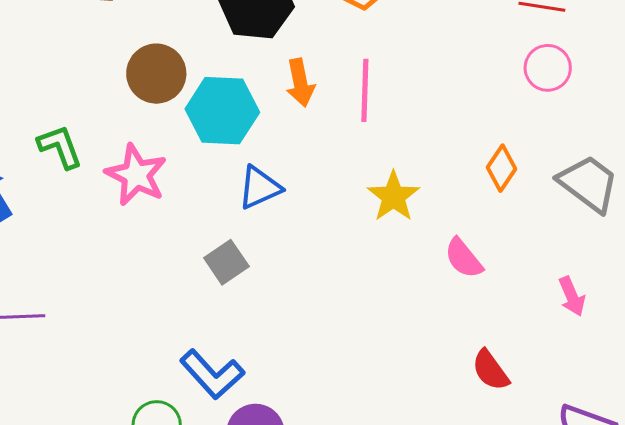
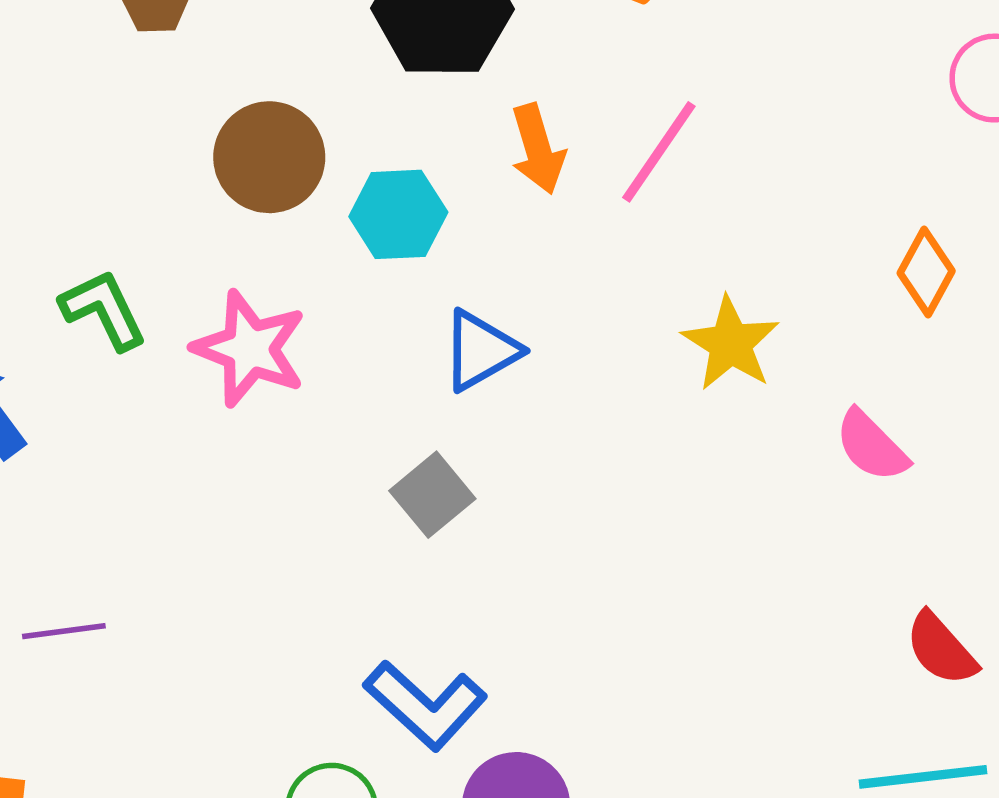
pink line: (365, 90) -> (659, 152), turned 38
cyan hexagon: (222, 111) -> (398, 214), size x0.7

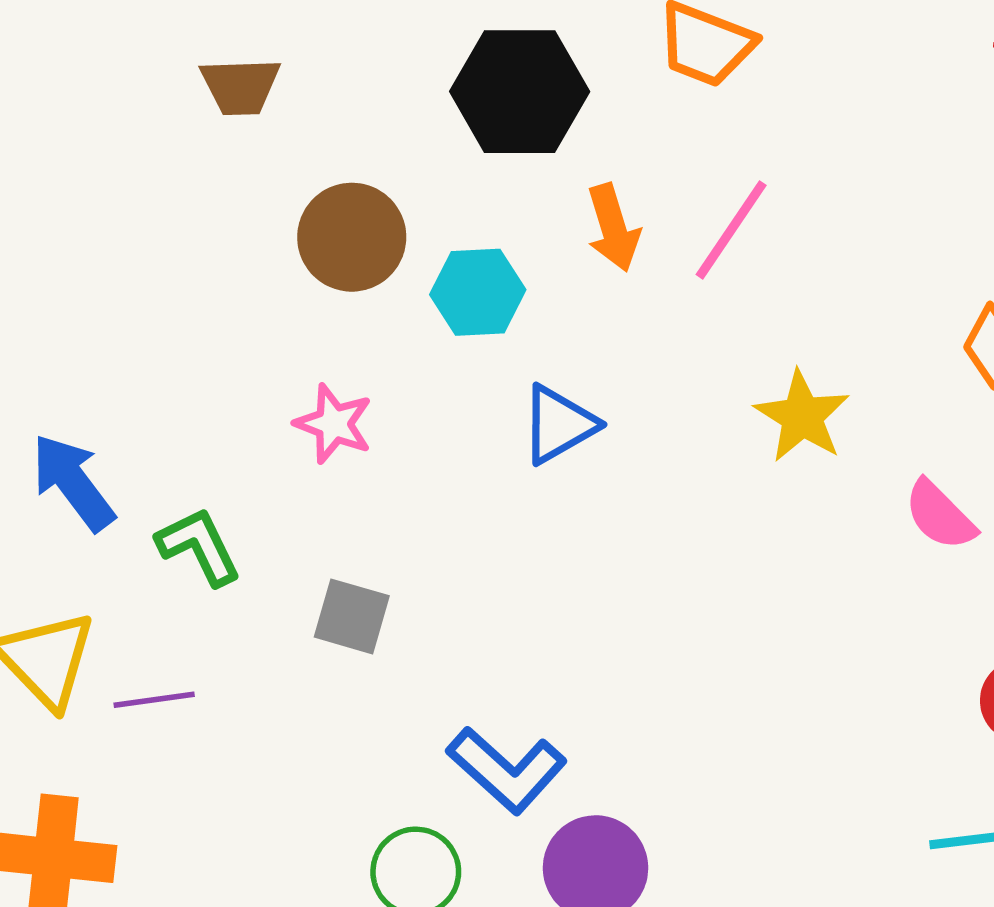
green L-shape: (103, 310) -> (199, 546), moved
pink star: (250, 349) -> (334, 424), size x0.7
gray square: (432, 495) -> (352, 616), moved, turned -34

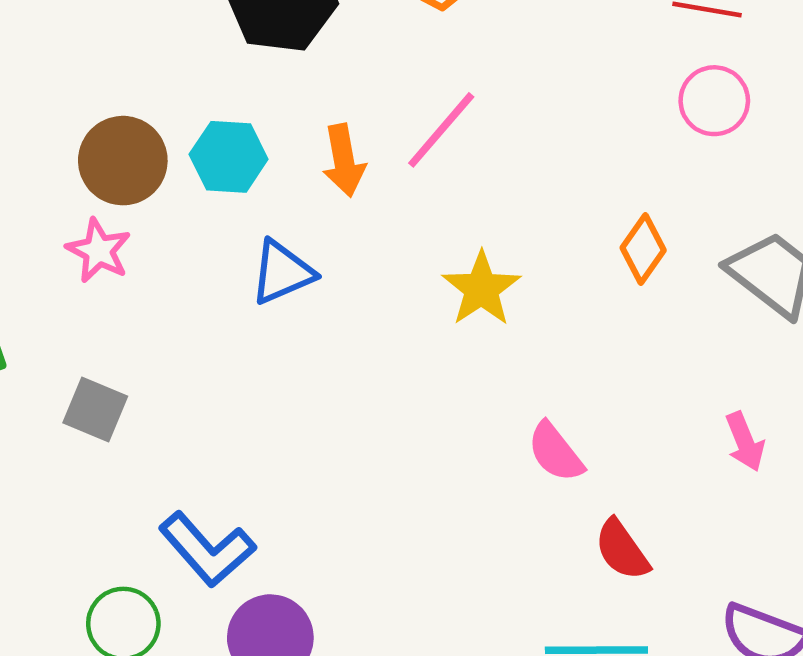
orange arrow: (613, 228) -> (344, 160), moved
brown circle: (352, 237) -> (123, 161), moved
pink semicircle: (940, 515) -> (555, 452), moved

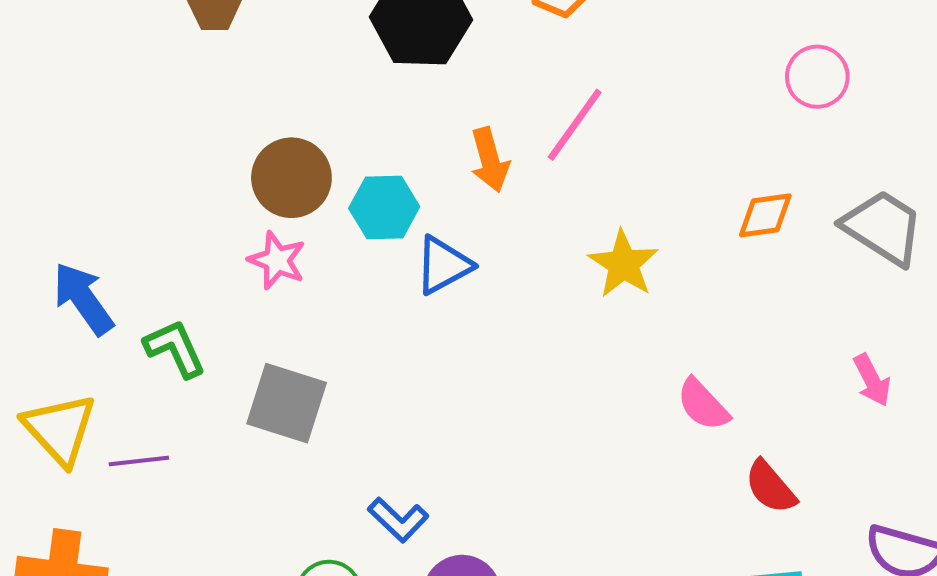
cyan hexagon: (229, 157) -> (384, 207), moved
orange diamond: (643, 249) -> (765, 215), turned 52
gray square: (95, 409) -> (287, 403), size x1.4
blue L-shape: (207, 549) -> (398, 520), size x0.7

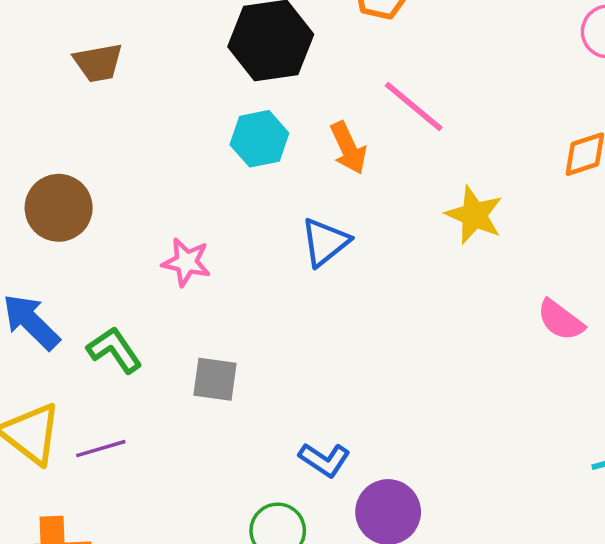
pink line: (575, 125) -> (414, 107), turned -76
brown circle: (291, 178) -> (59, 208), moved
cyan hexagon: (384, 207) -> (259, 139), moved
gray square: (287, 403) -> (215, 379), size x0.7

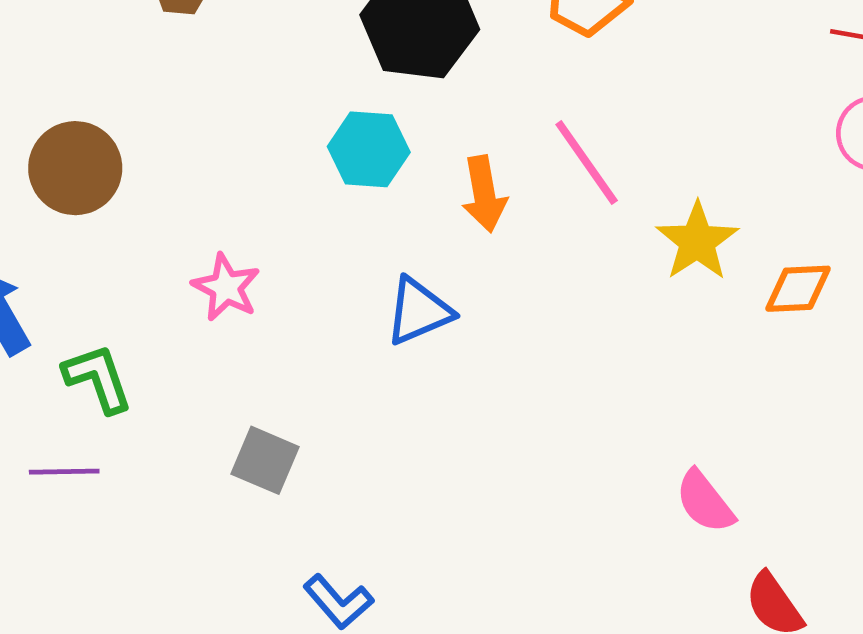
yellow star: (474, 215) -> (697, 241), moved
gray square: (215, 379) -> (265, 460), moved
purple line: (101, 449) -> (64, 472), moved

